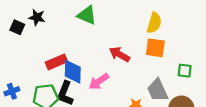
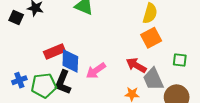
orange square: (155, 48) -> (151, 38), turned -36
red arrow: (119, 54) -> (136, 65), moved
blue cross: (12, 91) -> (19, 80), moved

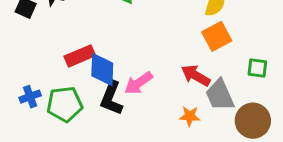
black L-shape: (63, 82) -> (111, 98), moved

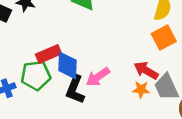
green pentagon: (65, 104) -> (36, 76), moved
orange star: (190, 116) -> (141, 89), moved

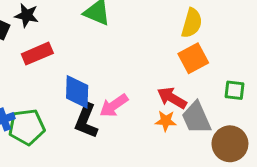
red rectangle: (48, 54) -> (37, 54), moved
green pentagon: (36, 76) -> (27, 127), moved

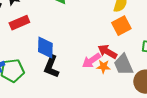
pink arrow: (114, 106) -> (91, 61), moved

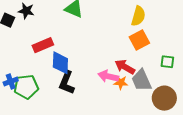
red rectangle: (19, 23) -> (43, 45), moved
pink arrow: (91, 61) -> (108, 76), turned 48

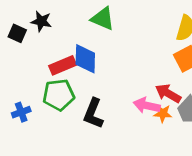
blue diamond: (60, 63) -> (85, 59), moved
green pentagon: (26, 87) -> (59, 95), moved

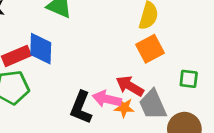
black L-shape: (93, 113) -> (81, 108), moved

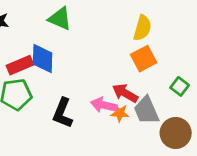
green square: (189, 79) -> (180, 86), turned 30
black L-shape: (81, 108) -> (63, 113), moved

